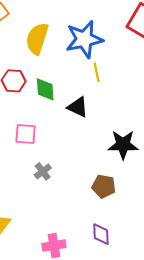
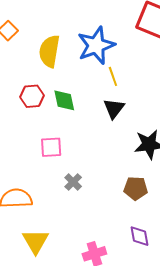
black triangle: (78, 107) -> (114, 108), moved, turned 50

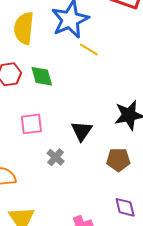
yellow line: (113, 76) -> (89, 49), turned -36
black triangle: (114, 108) -> (82, 131), moved

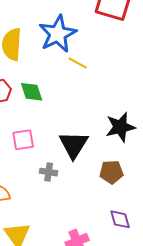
black triangle: (82, 131) -> (74, 145), size x1.4
gray cross: (56, 157) -> (49, 172), turned -30

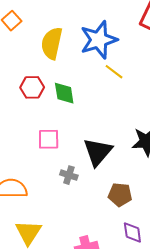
brown pentagon: (111, 172) -> (120, 195), moved

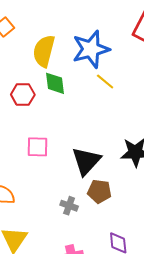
green diamond: (64, 93) -> (55, 83), moved
gray cross: (69, 175) -> (69, 206), moved
brown pentagon: (120, 195) -> (99, 191), moved

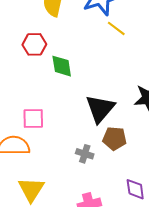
green diamond: (55, 83) -> (62, 66), moved
pink square: (37, 147) -> (33, 118), moved

